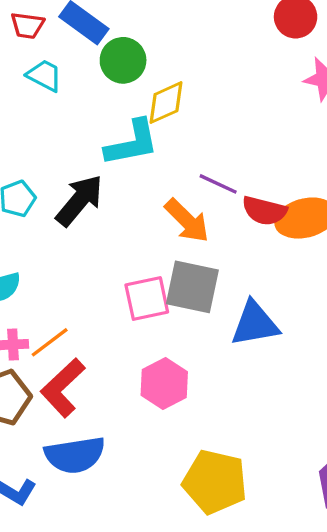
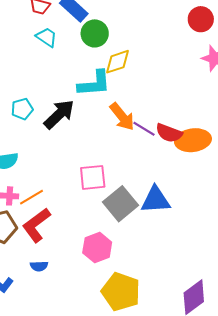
purple line: (218, 184) -> (144, 129), moved
orange arrow: (187, 221) -> (122, 117), moved
gray square: (192, 287) -> (120, 204), moved, turned 32
pink hexagon: (164, 384) -> (97, 248), moved
blue semicircle: (75, 455) -> (39, 266), size x0.5

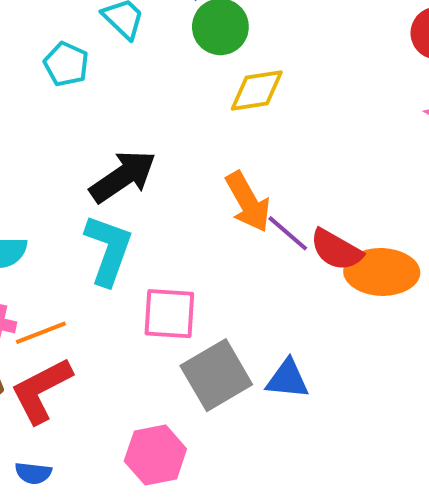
cyan L-shape: (94, 83) -> (108, 250), moved, turned -75
cyan pentagon: (22, 109) -> (66, 64), moved, turned 30
blue triangle: (156, 200) -> (287, 379), size x0.7

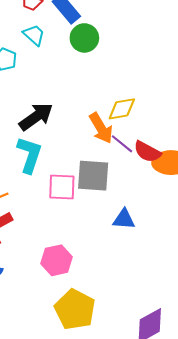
yellow diamond: (257, 90) -> (122, 109), moved
gray square: (216, 375) -> (93, 176), moved, turned 36

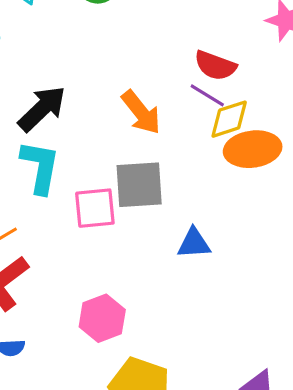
yellow diamond: (122, 109) -> (229, 119), moved
purple line: (122, 144) -> (207, 95), moved
red semicircle: (147, 152) -> (215, 66), moved

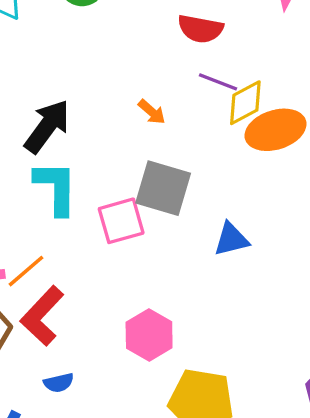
red semicircle: (215, 66) -> (200, 29), moved
orange arrow: (141, 112) -> (152, 112), size x0.6
gray square: (139, 185) -> (163, 188), turned 30

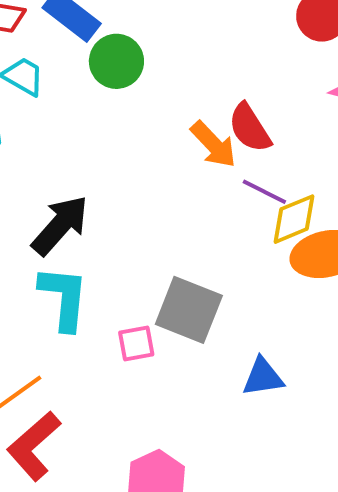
red semicircle: (200, 29) -> (250, 128), turned 42
orange arrow: (152, 112) -> (213, 144), moved, size x1.5
pink square: (121, 221) -> (136, 344), size x0.7

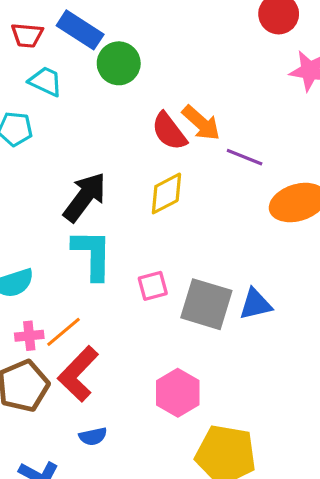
red semicircle: (250, 128) -> (169, 131), moved
yellow diamond: (294, 219) -> (166, 193), moved
gray square: (189, 310) -> (206, 304), moved

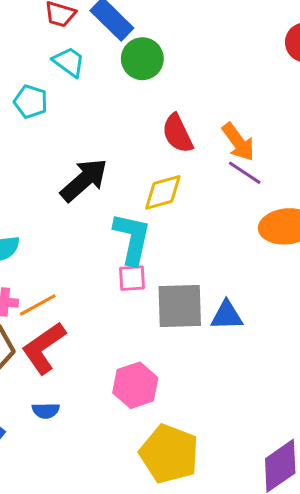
orange arrow: (201, 123) -> (238, 142), moved
cyan L-shape: (92, 254) -> (132, 238), moved
gray square: (206, 304) -> (180, 306), turned -30

